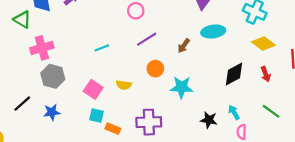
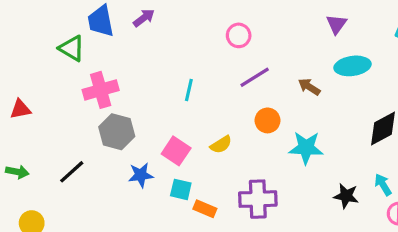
brown arrow: (184, 46) -> (309, 87), turned 88
cyan line: (102, 48) -> (189, 90), turned -56
yellow semicircle: (124, 85) -> (221, 145), turned -40
blue star: (52, 112) -> (141, 175), moved

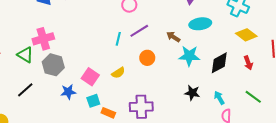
green triangle: (72, 48) -> (25, 55), moved
cyan line: (189, 90) -> (118, 39), moved
cyan star: (306, 148) -> (189, 56), moved
cyan square: (181, 189) -> (93, 101), turned -32
black star: (346, 196) -> (192, 93), moved

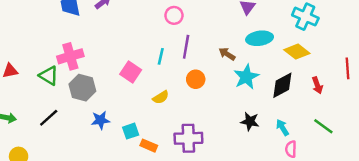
purple line: (139, 31) -> (186, 47), turned -48
yellow diamond: (246, 35) -> (297, 52), moved
cyan star: (189, 56) -> (246, 77), turned -30
pink square: (90, 77) -> (131, 72), moved

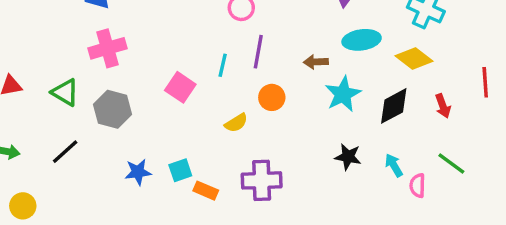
brown arrow: (227, 54) -> (316, 62), turned -35
pink cross: (70, 56) -> (107, 48), moved
yellow semicircle: (161, 97) -> (236, 123), moved
blue star: (100, 120) -> (138, 172), moved
pink semicircle: (291, 149) -> (417, 186), moved

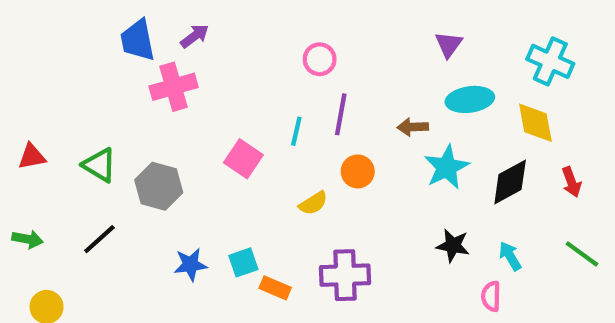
pink cross: (107, 48) -> (174, 87), moved
yellow diamond: (414, 58) -> (535, 123), turned 42
pink semicircle: (417, 186) -> (491, 296), moved

